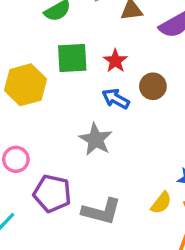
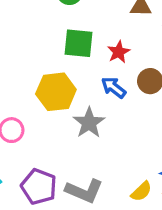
yellow hexagon: (25, 85) -> (56, 92), moved
purple pentagon: (52, 193) -> (39, 187), moved

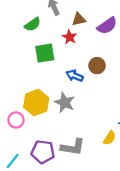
red star: (119, 52) -> (70, 37), moved
yellow hexagon: (56, 92) -> (36, 103), moved

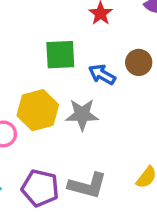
green square: (45, 53) -> (60, 55), moved
gray star: (65, 102) -> (82, 115), turned -30

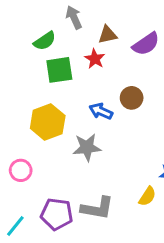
green square: (60, 55) -> (59, 70), moved
yellow hexagon: (38, 110) -> (48, 122), moved

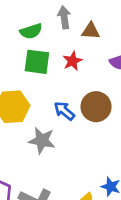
brown triangle: (108, 35) -> (91, 31), moved
brown circle: (132, 98) -> (96, 107), size x1.4

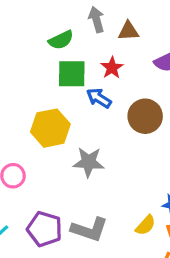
blue arrow: (64, 111) -> (99, 98), moved

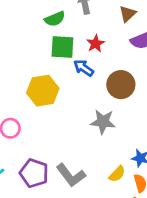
brown triangle: (128, 31) -> (128, 14), moved, turned -42
gray star: (89, 162) -> (103, 122), moved
gray L-shape: (89, 229) -> (71, 175), turned 32

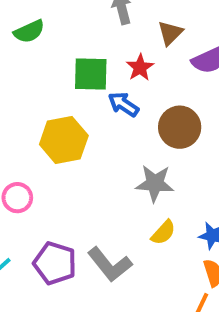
brown triangle: (128, 14) -> (170, 33), moved
green semicircle: (55, 19) -> (29, 31), moved
yellow semicircle: (117, 174) -> (163, 233), moved

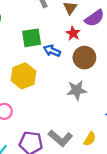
red star: (140, 67) -> (73, 33), moved
yellow semicircle: (163, 233) -> (90, 139), moved

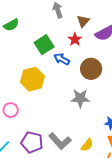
red star: (73, 33) -> (75, 39), moved
green square: (32, 38) -> (44, 45), turned -30

